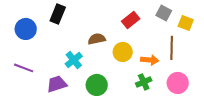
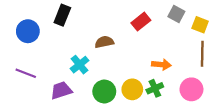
brown line: (172, 48) -> (202, 54), moved
yellow circle: (123, 52) -> (132, 89), moved

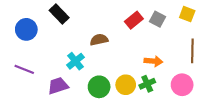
gray square: (176, 14) -> (157, 19), moved
black rectangle: (62, 15) -> (59, 14), turned -66
yellow square: (200, 25) -> (187, 14), moved

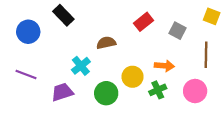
yellow square: (187, 14) -> (212, 16), moved
gray square: (157, 19) -> (178, 31), moved
yellow circle: (126, 85) -> (133, 77), moved

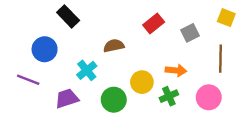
gray square: (178, 31) -> (190, 33), turned 35
blue circle: (28, 32) -> (45, 49), moved

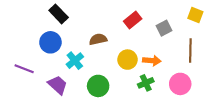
blue circle: (45, 49) -> (50, 42), moved
yellow circle: (142, 82) -> (127, 60), moved
purple trapezoid: (67, 99) -> (58, 85), turned 60

